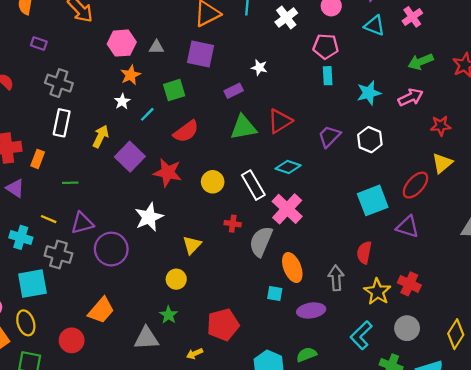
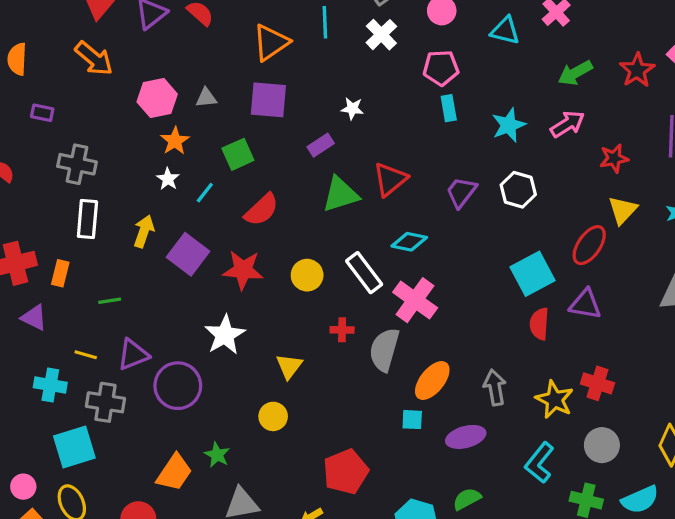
red semicircle: (364, 253) -> (539, 324), moved
orange ellipse: (292, 268) -> (432, 381), turned 68
green star: (169, 315) -> (217, 455), moved

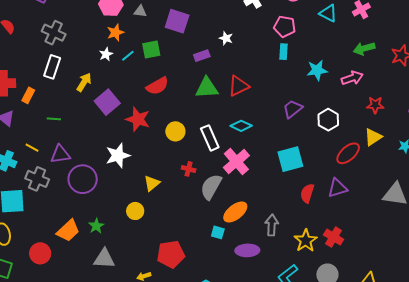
white hexagon: (518, 190) -> (328, 120), moved
purple trapezoid: (461, 192) -> (293, 109), moved
cyan line: (205, 193) -> (128, 56), moved
cyan square: (532, 274) -> (290, 159), moved
purple triangle: (585, 304) -> (337, 188), turned -40

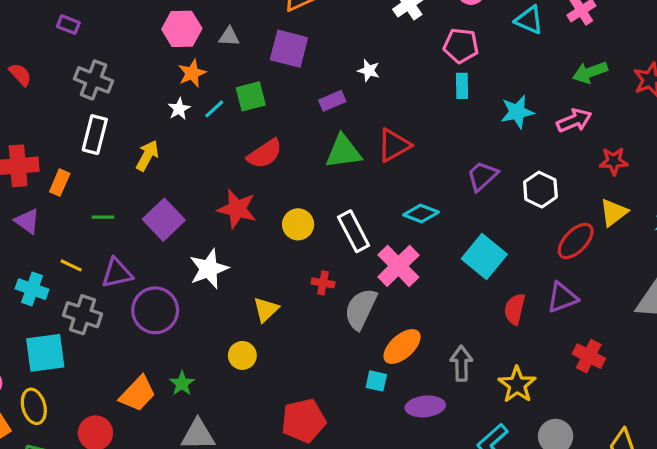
purple square: (107, 102) -> (164, 220), moved
cyan diamond: (241, 126) -> (421, 214), moved
cyan square: (290, 159) -> (484, 256), turned -32
red cross: (334, 237) -> (589, 356), moved

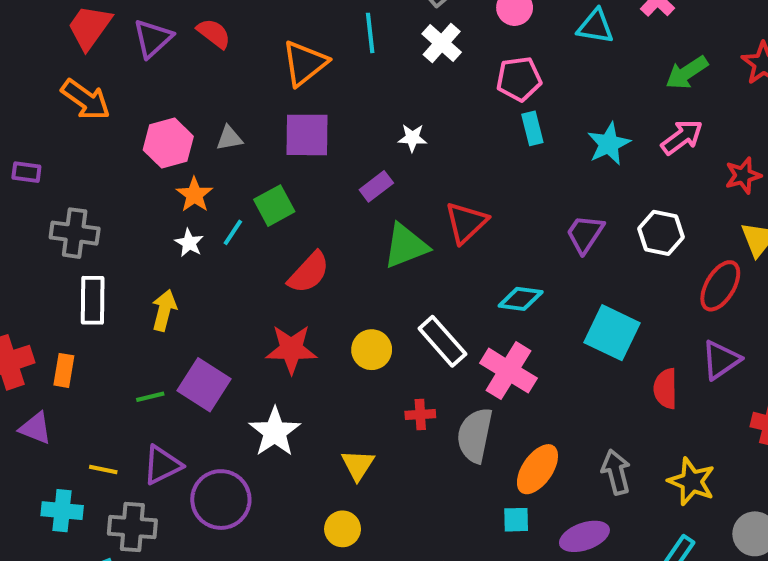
green line: (103, 217) -> (150, 397), moved

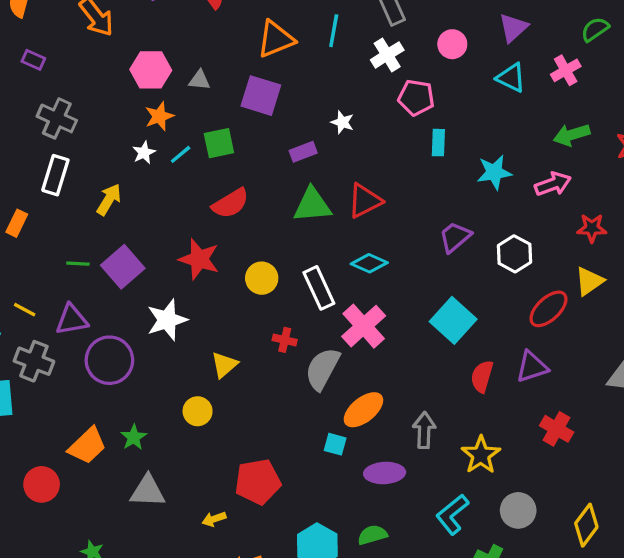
pink pentagon: (519, 79) -> (416, 98), moved
cyan diamond: (521, 299) -> (369, 263), moved

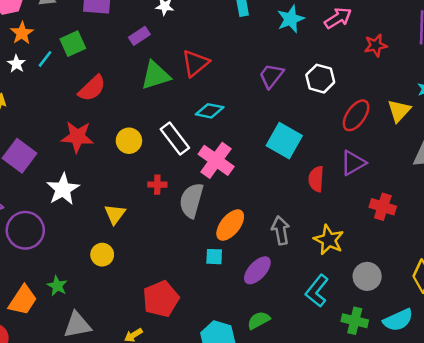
yellow triangle: (589, 281) -> (399, 111), moved
purple ellipse: (385, 473) -> (257, 270), turned -32

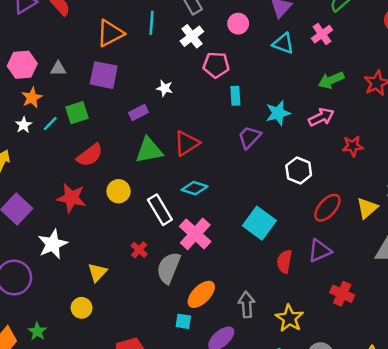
purple trapezoid: (271, 76) -> (249, 137), moved
yellow circle: (129, 141) -> (119, 191), moved
red cross: (157, 185) -> (139, 250), turned 35

